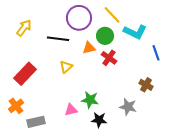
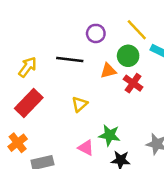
purple circle: (79, 18) -> (96, 33), size x0.6
yellow arrow: (24, 28) -> (28, 67), moved
yellow triangle: (66, 67) -> (80, 104), moved
pink triangle: (71, 110) -> (86, 148), turned 40

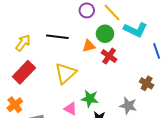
purple circle: (96, 33) -> (87, 10), moved
yellow triangle: (80, 104) -> (65, 73), size x1.6

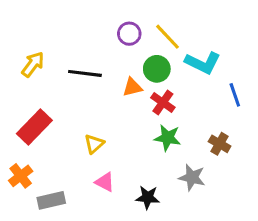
yellow arrow: (23, 43) -> (33, 64), moved
yellow triangle: (65, 73) -> (94, 144), moved, size x0.6
green star: (90, 99) -> (168, 138), moved

